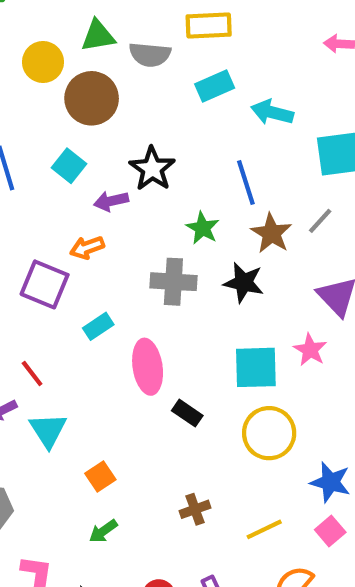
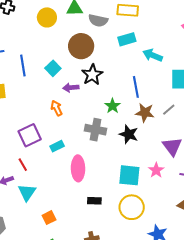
brown circle: (92, 98) -> (81, 46), moved
brown star: (271, 233) -> (145, 113), turned -30
orange arrow: (87, 248) -> (57, 108), turned 77
purple square: (45, 284) -> (30, 135), moved, turned 35
black rectangle: (187, 413) -> (94, 201), moved, turned -40

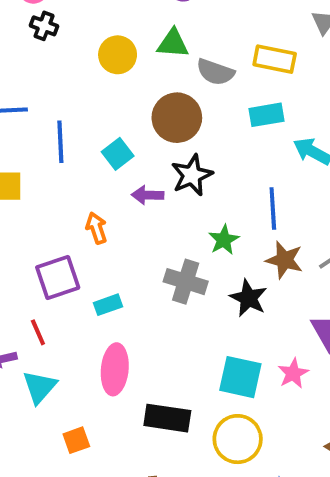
orange arrow: (57, 108) -> (96, 228), moved
pink ellipse: (78, 168) -> (115, 369), moved
black rectangle: (94, 201) -> (167, 418), size x1.6

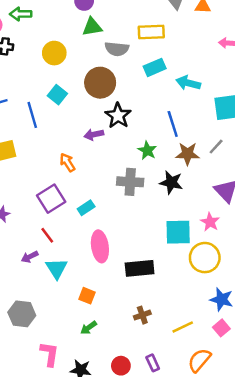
green triangle: (173, 44) -> (92, 27), moved
cyan square: (118, 154) -> (57, 95), moved
yellow circle: (238, 439) -> (205, 258), moved
orange square: (76, 440) -> (87, 296), turned -35

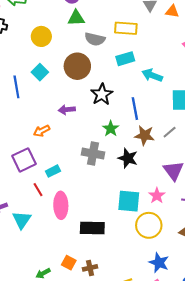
black star: (118, 116) -> (102, 94), moved
orange arrow: (67, 162) -> (42, 131), turned -91
red line: (47, 235) -> (38, 190), moved
orange square: (87, 296) -> (69, 263), moved

